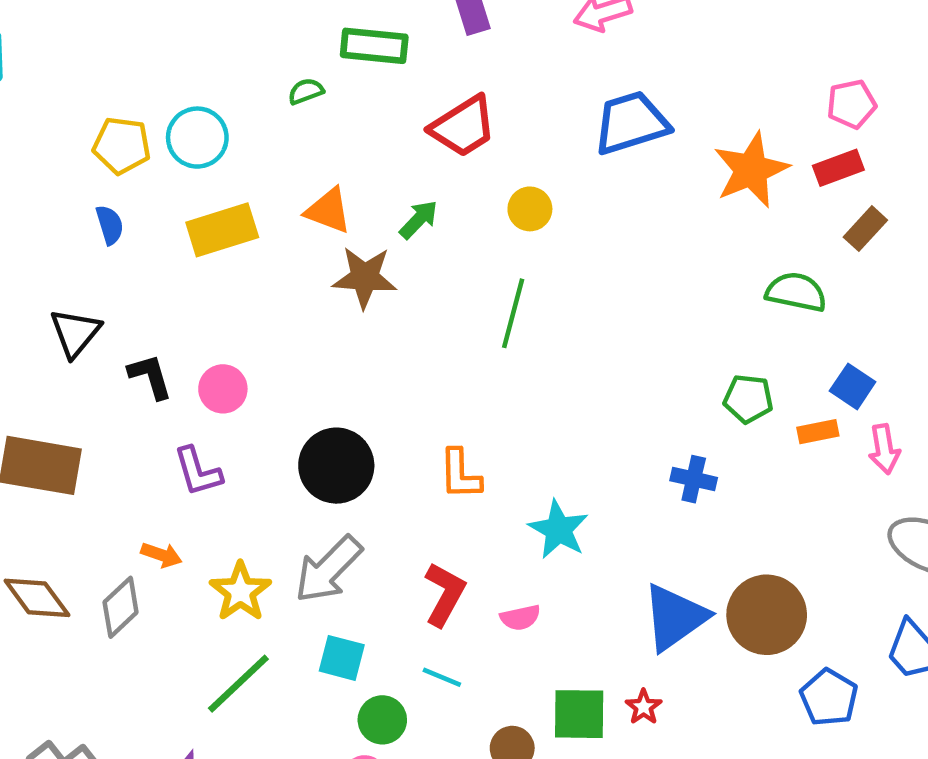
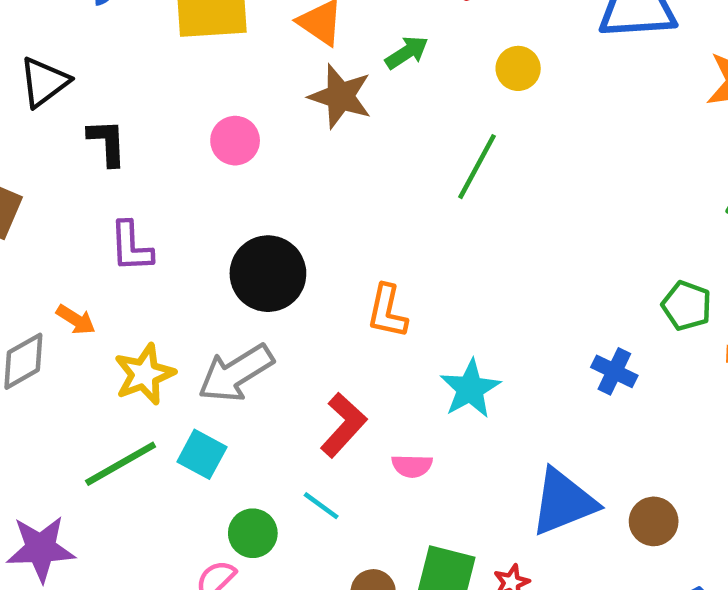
pink circle: (223, 389) -> (235, 141), moved
brown circle: (767, 615) -> (654, 521), size x0.6
cyan square: (342, 658) -> (202, 454), moved

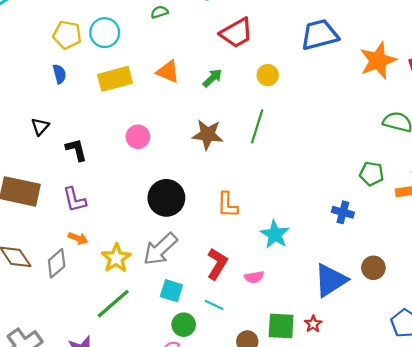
black triangle: (44, 82) -> (40, 127), size x0.7
brown star: (340, 96) -> (208, 135), moved
purple L-shape: (131, 247) -> (75, 200), moved
cyan square: (202, 454) -> (171, 291), moved
brown circle: (654, 521) -> (373, 268), moved

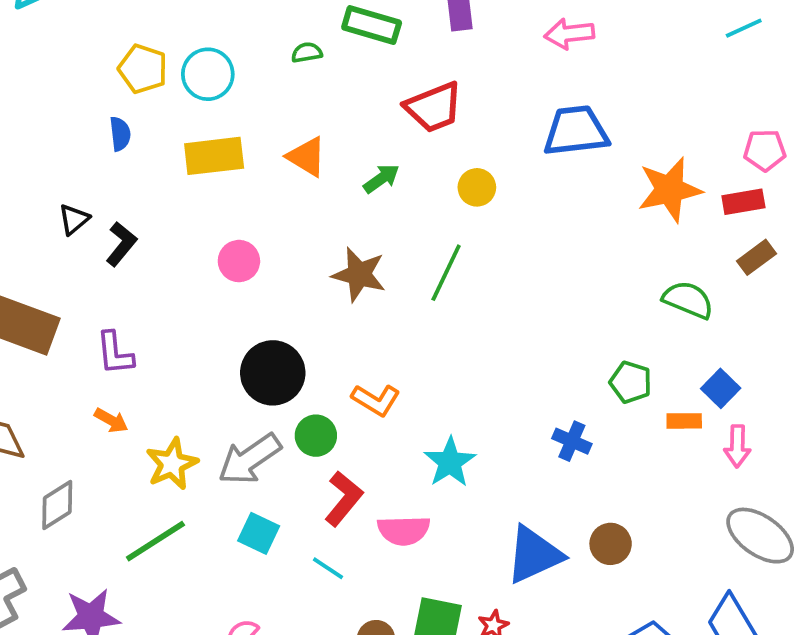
black L-shape: (76, 150) -> (121, 244), moved, turned 45
orange L-shape: (227, 205) -> (376, 400), turned -68
gray diamond: (57, 263) -> (57, 505), moved
pink semicircle: (254, 277) -> (404, 530), size x1.5
green circle: (184, 325) -> (316, 436), moved

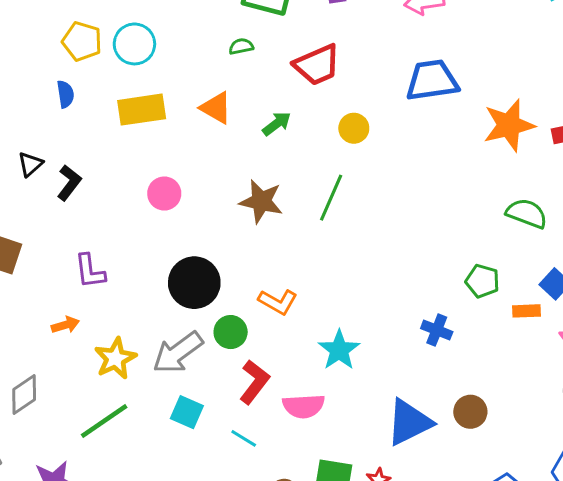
green semicircle: (307, 52) -> (241, 46), moved
purple L-shape: (115, 353) -> (90, 271), moved
orange arrow: (111, 420) -> (65, 325), turned -44

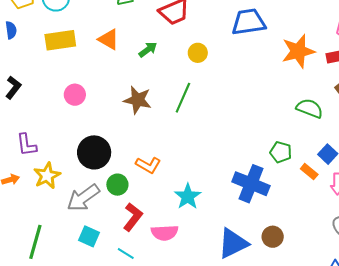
orange rectangle: (527, 311) -> (309, 172), turned 42
blue cross: (437, 330) -> (251, 184), size x1.8
yellow star: (115, 358) -> (47, 176), moved
green line: (104, 421) -> (35, 242), turned -40

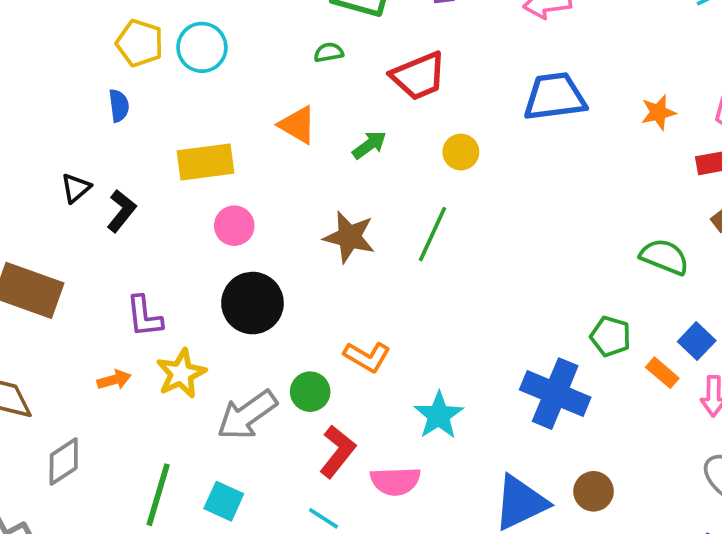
yellow rectangle: (60, 40) -> (205, 162), moved
orange star: (298, 51) -> (658, 112), moved, size x0.6
black circle: (94, 152) -> (252, 303), moved
cyan square: (89, 236) -> (224, 501), moved

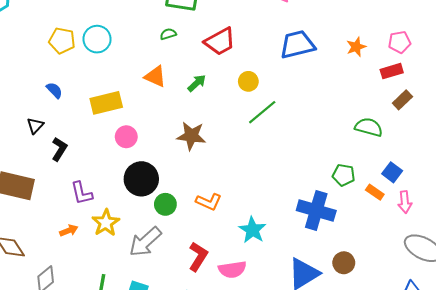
blue semicircle: (119, 106) -> (54, 90), moved, turned -30
black L-shape: (121, 211) -> (59, 149), moved
green line: (433, 234) -> (262, 112), moved, turned 32
green circle: (310, 392) -> (165, 204), moved

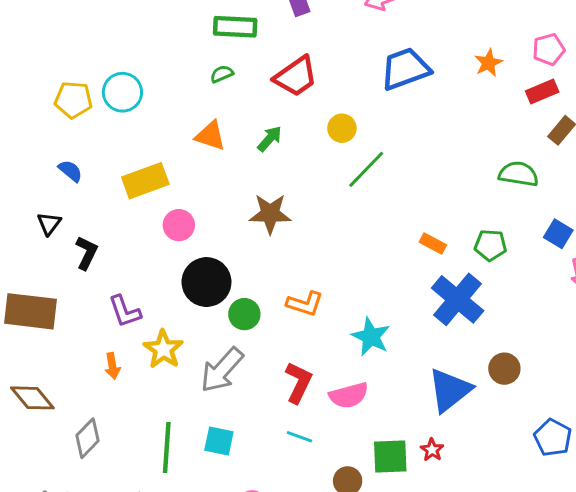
orange rectangle: (375, 192) -> (433, 244), moved
blue cross: (316, 210) -> (458, 299), turned 30
orange arrow: (69, 230) -> (112, 366), turned 108

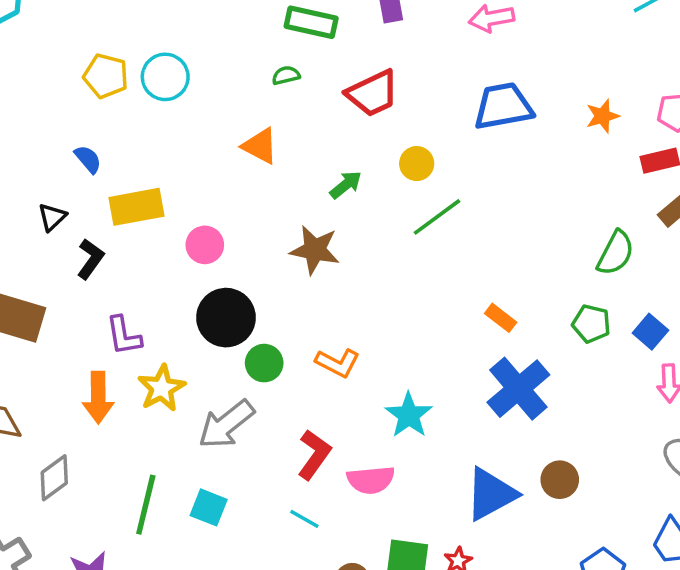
green arrow: (270, 139) -> (346, 185), moved
green semicircle: (518, 174) -> (616, 253), turned 99
yellow rectangle: (145, 181) -> (137, 207), moved
green pentagon: (491, 245) -> (591, 324), moved
orange arrow: (112, 366) -> (98, 397), size x1.6

